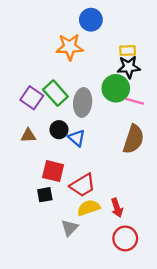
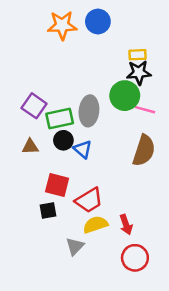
orange star: (70, 47) -> (62, 25), moved
green rectangle: (55, 93) -> (60, 119), moved, turned -60

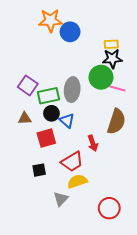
blue circle: (98, 21) -> (70, 32), moved
red square: (57, 185) -> (46, 138), moved, turned -30
red arrow: (126, 225) -> (93, 143), moved

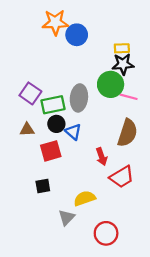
red trapezoid: (72, 162) -> (122, 177), moved
red circle: (109, 208) -> (106, 233), moved

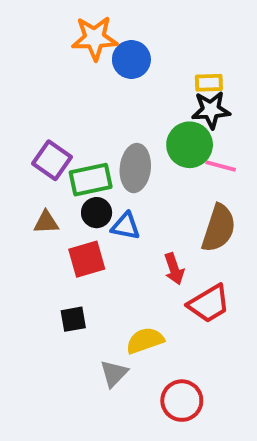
blue triangle: (73, 132) -> (126, 226), turned -30

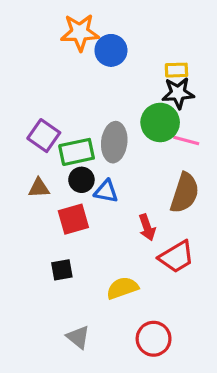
gray triangle: (114, 373) -> (78, 337), moved, turned -35

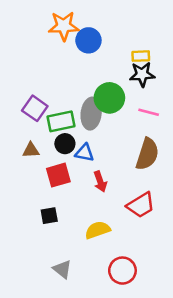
green circle: (160, 122) -> (109, 98), moved
red arrow: (147, 227) -> (100, 182), moved

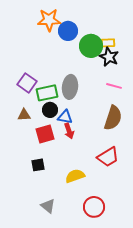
black star: (142, 74) -> (109, 57), turned 30
green circle: (109, 98) -> (91, 46), moved
red arrow: (100, 182) -> (69, 131), moved

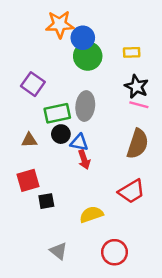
green circle: (91, 46) -> (88, 56), moved
black star: (109, 57) -> (136, 87), moved
purple square: (27, 83) -> (33, 84), moved
red square: (45, 134) -> (28, 180), moved

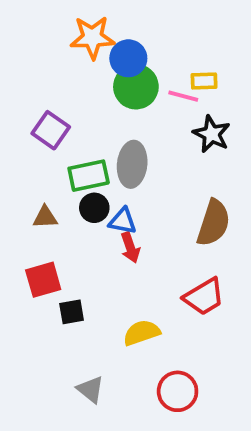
pink line: (139, 105) -> (183, 96), moved

